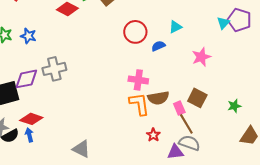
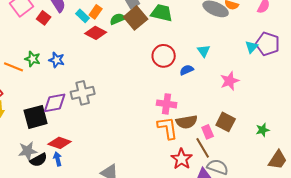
cyan triangle: (175, 27) -> (204, 51), turned -40
brown line: (186, 124) -> (203, 148), moved
red star: (153, 135) -> (182, 159), size x1.5

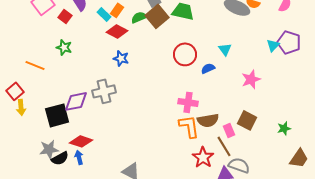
green star: (33, 59) -> (64, 47), moved
blue star: (57, 60) -> (121, 58), moved

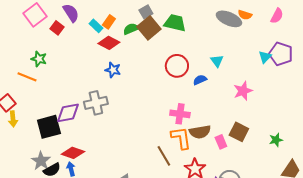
green star: (64, 47) -> (39, 59), moved
brown line: (224, 146) -> (164, 156), moved
gray star: (49, 149) -> (41, 161), turned -30

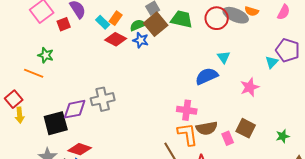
red square: (57, 28) -> (64, 24), turned 32
cyan triangle: (265, 57) -> (272, 62), moved
red circle: (177, 66) -> (217, 18), moved
blue star: (113, 70) -> (141, 40), moved
blue semicircle: (200, 80) -> (207, 76), size x1.6

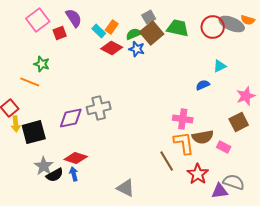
cyan triangle: (224, 57) -> (220, 66), turned 40
blue semicircle: (207, 76) -> (203, 85), size x0.6
black square: (56, 123) -> (34, 132), moved
brown square: (246, 128) -> (239, 122), moved, turned 36
pink rectangle: (228, 138) -> (224, 147), turned -40

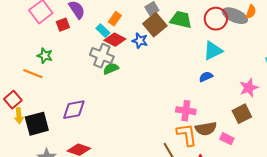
orange semicircle: (248, 20) -> (251, 12), turned -88
cyan rectangle: (99, 31) -> (103, 31), moved
green semicircle: (134, 34) -> (111, 69), moved
cyan triangle: (220, 66) -> (213, 51), moved, size x1.5
gray cross: (99, 108) -> (102, 56), moved, turned 35

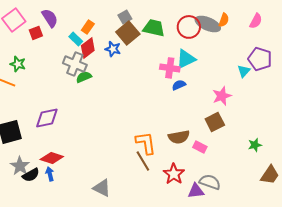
red diamond: (115, 40) -> (88, 48), turned -65
pink cross: (186, 111) -> (170, 68), moved
orange L-shape: (187, 135) -> (146, 143), moved

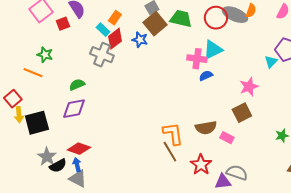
green semicircle: (84, 77) -> (77, 85), moved
gray triangle: (102, 188) -> (78, 179), moved

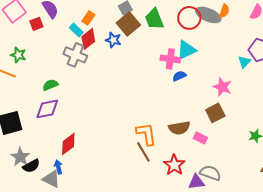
green trapezoid: (181, 19) -> (154, 19), turned -125
pink star: (249, 87) -> (222, 87), turned -30
red diamond: (79, 149) -> (68, 144), moved, turned -55
blue arrow: (77, 165) -> (58, 167), moved

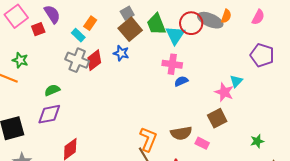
red diamond: (88, 39) -> (94, 60), moved
blue star: (113, 40) -> (121, 53), moved
cyan triangle: (186, 50) -> (175, 35), moved, turned -30
cyan triangle: (244, 62) -> (236, 81), moved
orange L-shape: (146, 134) -> (148, 139), turned 30

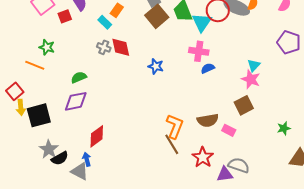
blue star: (121, 53) -> (156, 66), moved
gray cross: (77, 60) -> (104, 47), size x0.6
red diamond: (94, 60) -> (121, 47), turned -65
cyan triangle: (236, 81) -> (254, 65), moved

